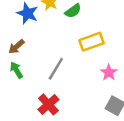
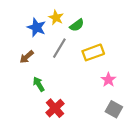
gray line: (56, 69) -> (59, 48), moved
green arrow: (16, 70) -> (39, 84), moved

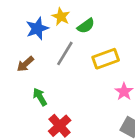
blue star: (36, 27) -> (37, 28), turned 30

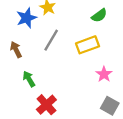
green semicircle: (86, 26) -> (99, 16), moved
brown arrow: (25, 64) -> (16, 50), turned 105

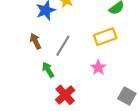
gray line: (51, 40) -> (63, 46), moved
pink star: (104, 74) -> (98, 68), moved

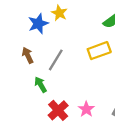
pink star: (98, 68) -> (86, 109), moved

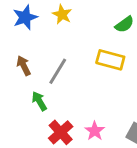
blue star: (38, 24) -> (25, 17), moved
yellow rectangle: (99, 51) -> (110, 60), turned 35

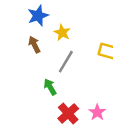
yellow star: (62, 14) -> (62, 33), moved
brown arrow: (24, 66) -> (34, 45), moved

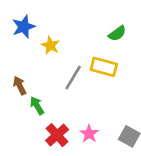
brown arrow: (34, 45) -> (20, 86), moved
gray line: (66, 62) -> (73, 78), moved

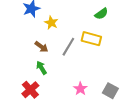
brown arrow: (20, 86) -> (41, 47), moved, turned 152
red cross: (57, 135) -> (30, 90), moved

